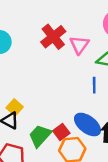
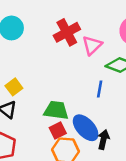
yellow square: (15, 107) -> (14, 87), moved
green trapezoid: (40, 136) -> (56, 110), moved, turned 45

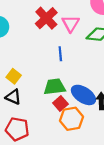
blue line: (100, 89) -> (60, 54), moved

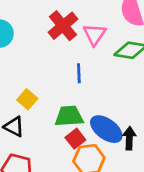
yellow square: (14, 76) -> (27, 99), moved

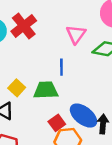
red cross: (63, 26) -> (24, 26), moved
green trapezoid: (69, 116) -> (46, 90), moved

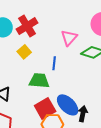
yellow square: (17, 88) -> (24, 52), moved
red square: (57, 123) -> (45, 109), size x1.5

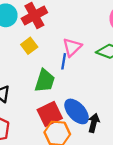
pink triangle: (69, 38) -> (72, 47), moved
green trapezoid: (39, 81) -> (45, 81), turned 100

